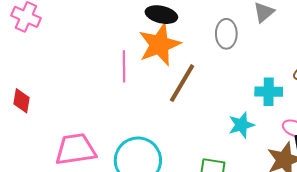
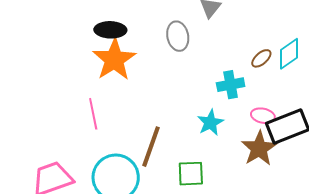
pink line: (124, 66) -> (93, 114), moved
brown line: (182, 83) -> (151, 147), moved

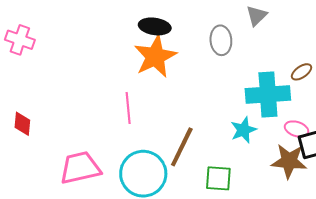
cyan cross: (231, 85) -> (268, 94), size x1.6
brown star: (259, 148) -> (289, 161), turned 30

